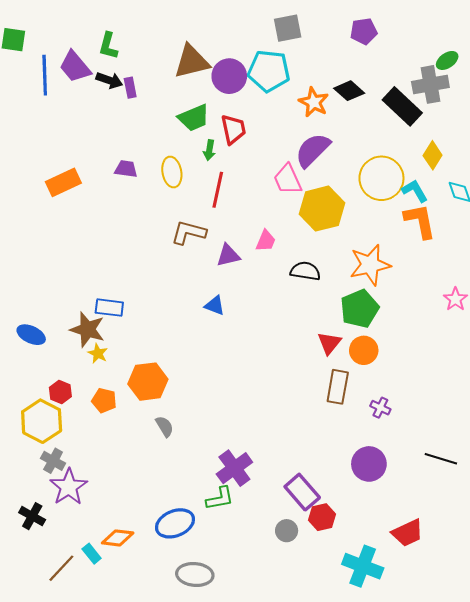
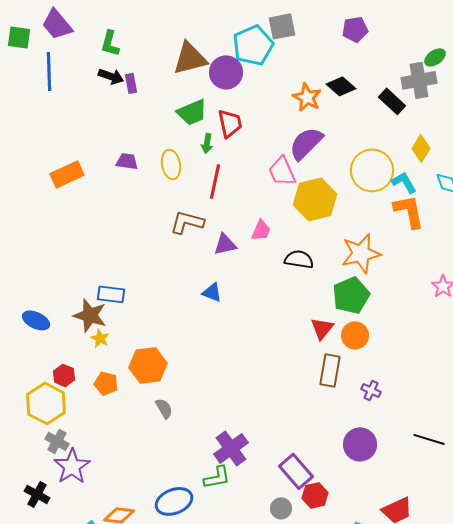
purple trapezoid: (75, 67) -> (57, 24), moved
cyan pentagon: (269, 71) -> (253, 45), moved, turned -30
black rectangle: (402, 106) -> (392, 101), size x0.7

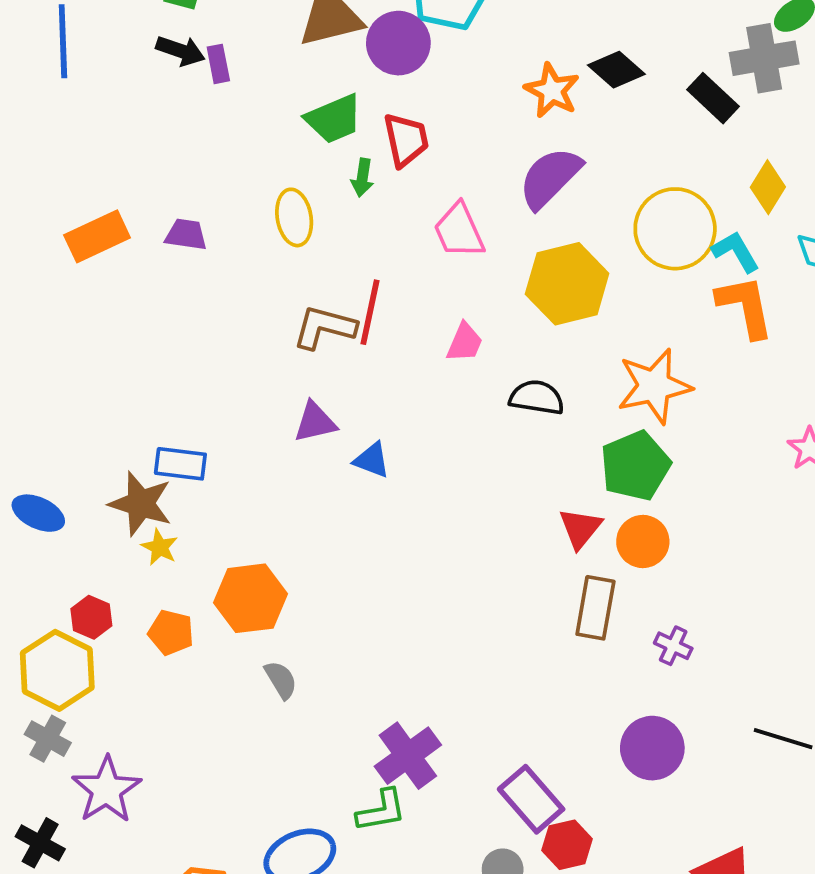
purple trapezoid: (127, 161) -> (186, 234), moved
pink trapezoid: (282, 171) -> (459, 231), moved
red line: (215, 181) -> (370, 312), moved
purple triangle: (225, 244) -> (315, 422), moved
gray cross: (57, 441) -> (48, 739), moved

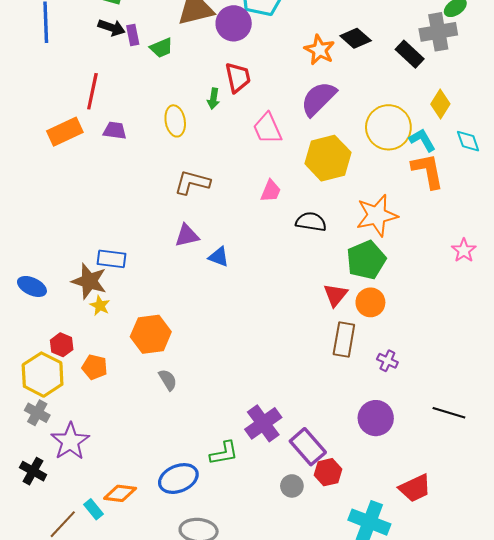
green trapezoid: (334, 119) -> (161, 48), moved, size x0.7
red line: (370, 312) -> (92, 91), moved
orange pentagon: (171, 632) -> (95, 367), moved
purple cross: (408, 756) -> (263, 423), moved

